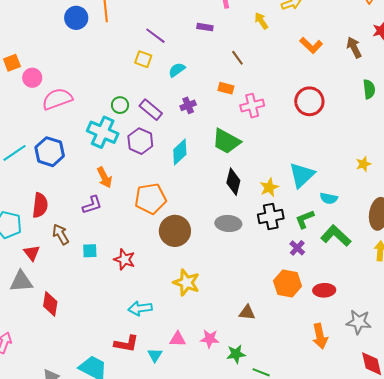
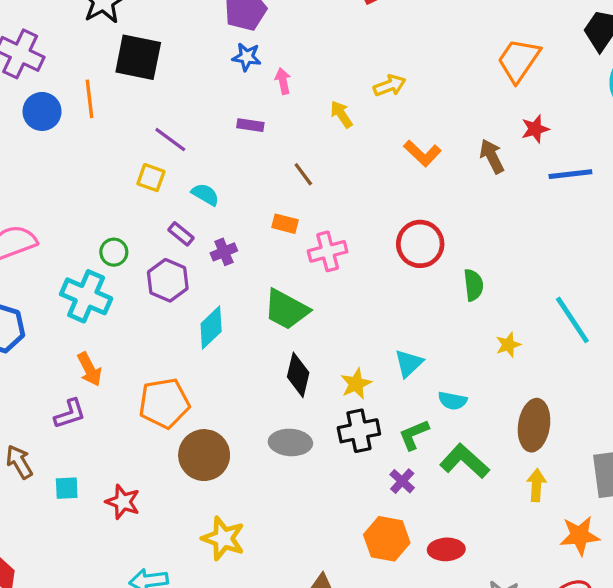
cyan semicircle: (177, 70) -> (205, 194), turned 66
green semicircle: (369, 89) -> (474, 285), moved
purple rectangle: (151, 110) -> (181, 234), moved, size x0.7
purple hexagon: (140, 141) -> (168, 280), moved
cyan triangle: (302, 175) -> (409, 363), size x0.7

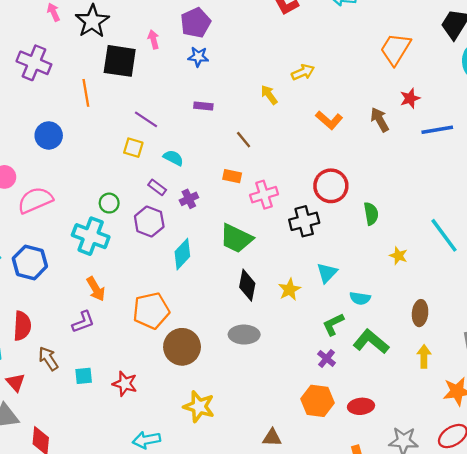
pink arrow: (283, 81) -> (153, 39), moved
blue circle: (42, 111) -> (49, 135), moved
yellow star: (508, 345) -> (398, 256), turned -30
brown ellipse: (534, 425) -> (420, 313), size x0.7
black cross: (359, 431) -> (304, 221), moved

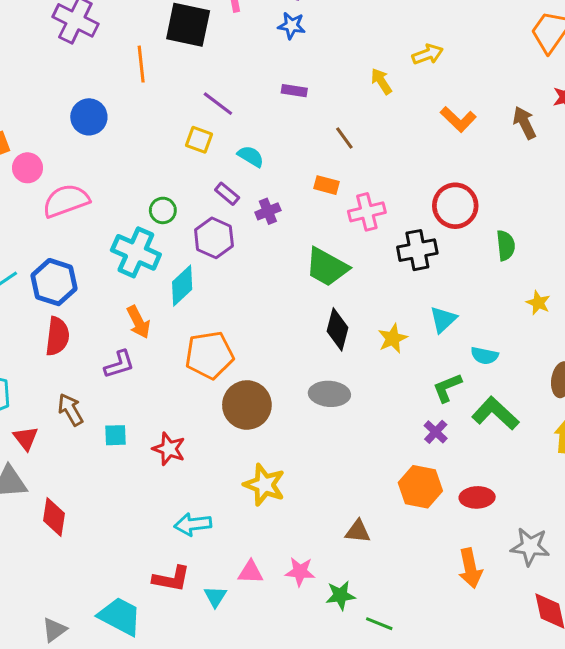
cyan diamond: (182, 254) -> (182, 286), moved
red semicircle: (22, 326) -> (57, 336), moved

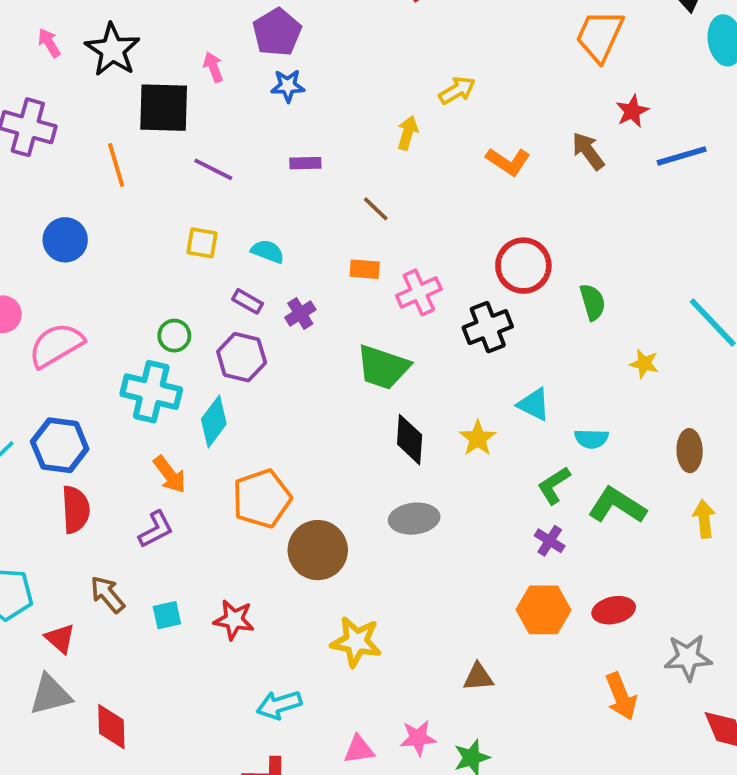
yellow arrow: (381, 81) -> (408, 133), turned 60
purple line: (218, 104) -> (213, 169), moved
cyan triangle: (443, 319) -> (534, 404), turned -40

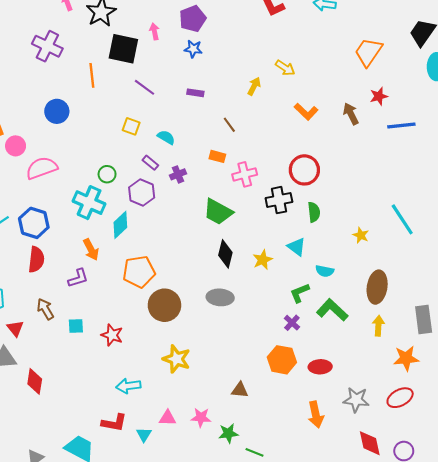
yellow arrow: (457, 90) -> (285, 68), turned 54
green semicircle: (593, 302) -> (314, 212), moved
brown ellipse: (690, 451) -> (377, 287), size x1.4

